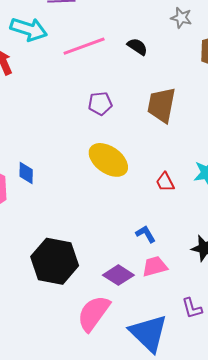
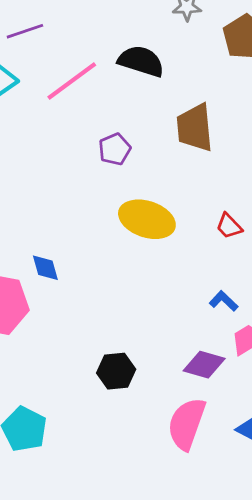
black semicircle: (137, 47) -> (141, 61), size x1.6
black hexagon: (55, 261) -> (116, 371), size x0.6

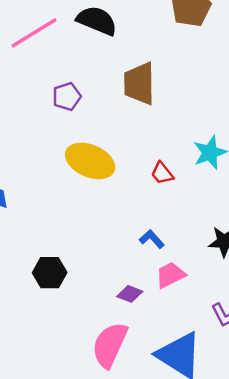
purple diamond: (204, 365) -> (130, 294), size x0.7
black hexagon: (116, 371) -> (50, 273), moved

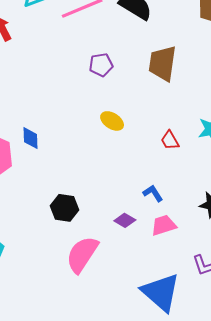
yellow ellipse: (90, 161) -> (112, 121), size x0.6
purple diamond: (130, 294) -> (125, 220), moved
pink semicircle: (110, 345) -> (82, 254), moved

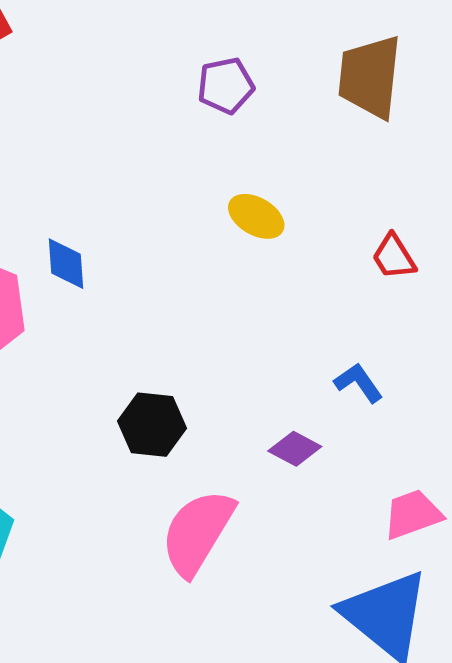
pink trapezoid: (164, 225) -> (413, 514), moved

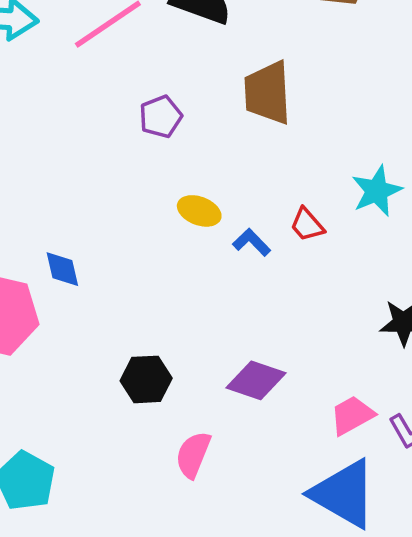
blue L-shape: (359, 383) -> (252, 242), moved
purple diamond: (295, 449) -> (256, 380), size x1.5
pink semicircle: (197, 532) -> (193, 455), size x0.7

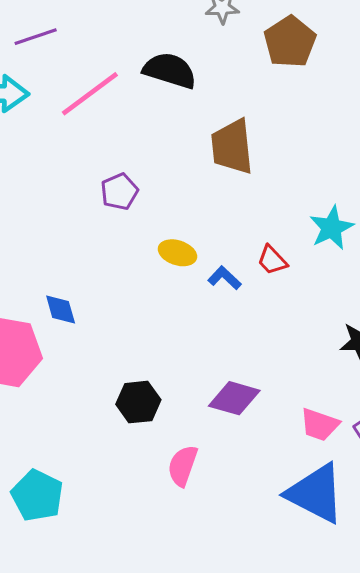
purple pentagon: (161, 117) -> (119, 192), moved
pink trapezoid: (352, 415) -> (320, 425), turned -129

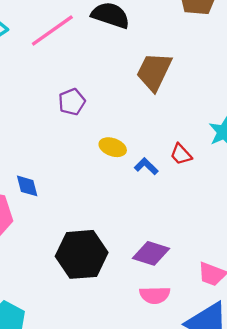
brown trapezoid: (232, 147) -> (154, 72), turned 30
black hexagon: (138, 402) -> (82, 254), size x1.6
pink semicircle: (183, 466) -> (155, 295), moved, turned -112

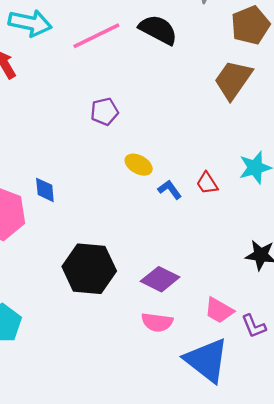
brown trapezoid: (154, 72) -> (233, 80), moved

